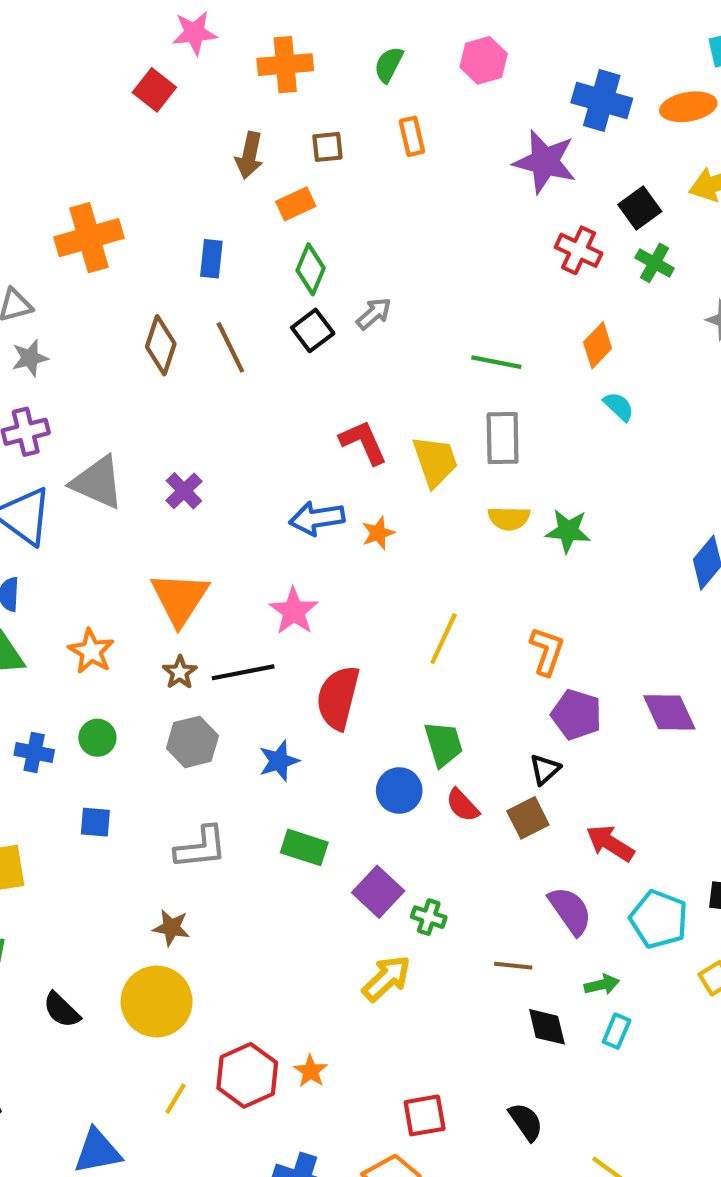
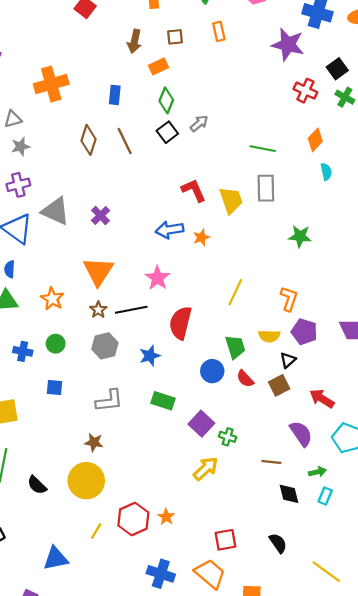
cyan semicircle: (619, 406) -> (326, 172), turned 35
yellow semicircle: (509, 518) -> (269, 336), moved

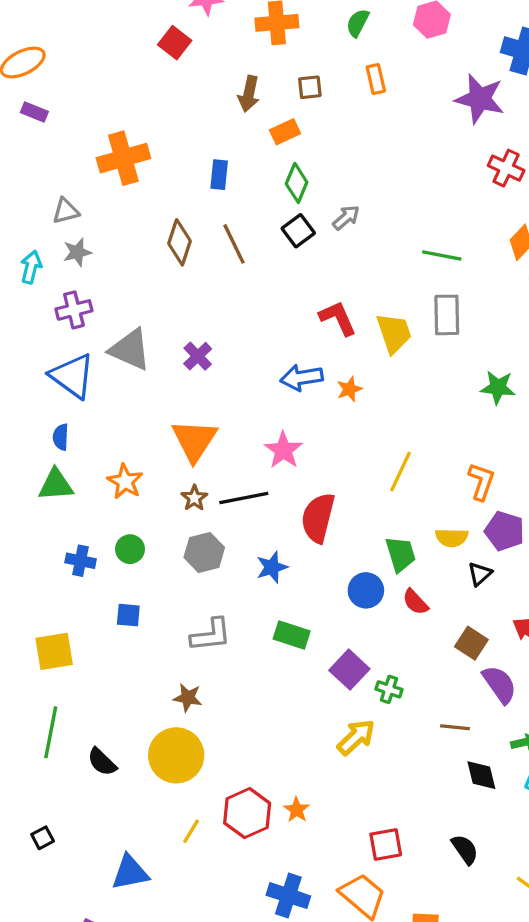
brown square: (279, 385) -> (471, 643), moved, turned -30

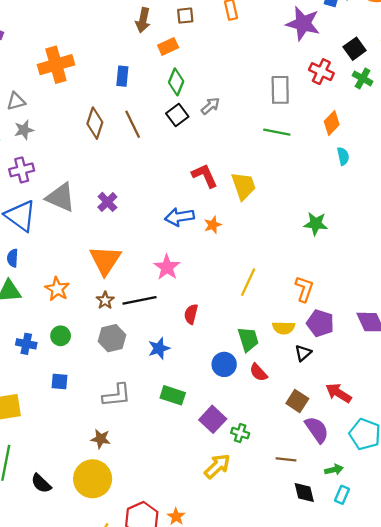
gray rectangle: (447, 315) -> (280, 90), moved
red semicircle: (318, 518) -> (191, 314), size x0.6

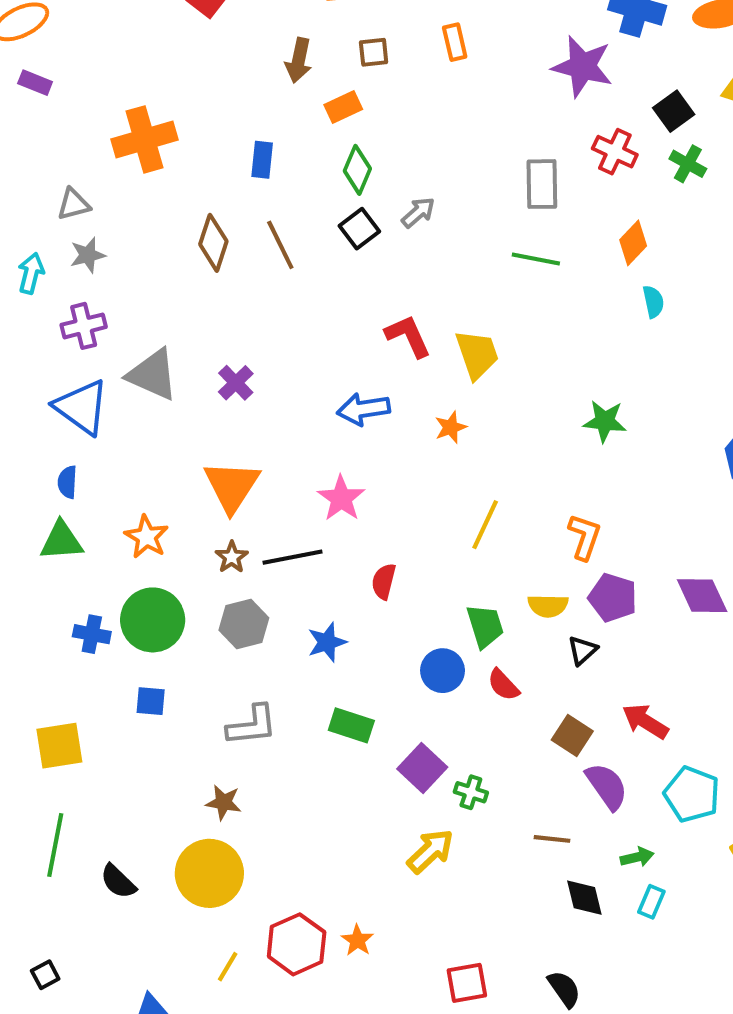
orange star: (213, 225) -> (451, 427), moved
green circle: (61, 336) -> (153, 620), size x1.8

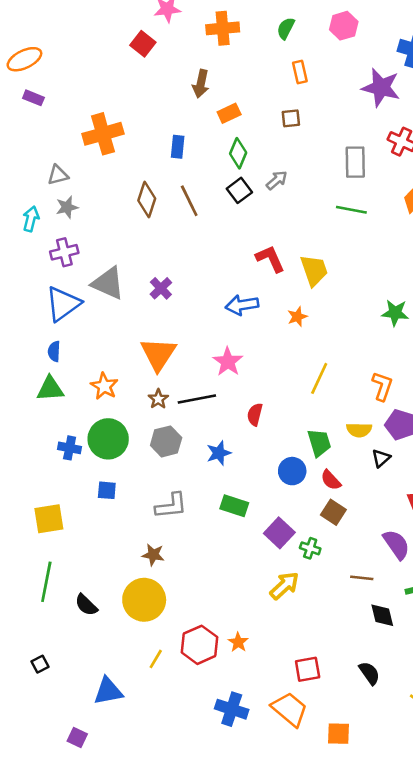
brown square: (374, 52) -> (291, 118), moved
blue triangle: (82, 407) -> (63, 304), turned 48
brown square: (572, 736) -> (333, 512), moved

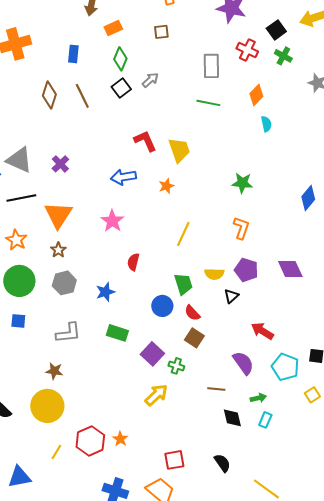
orange L-shape: (382, 386) -> (241, 228), moved
black line: (197, 399) -> (21, 198), moved

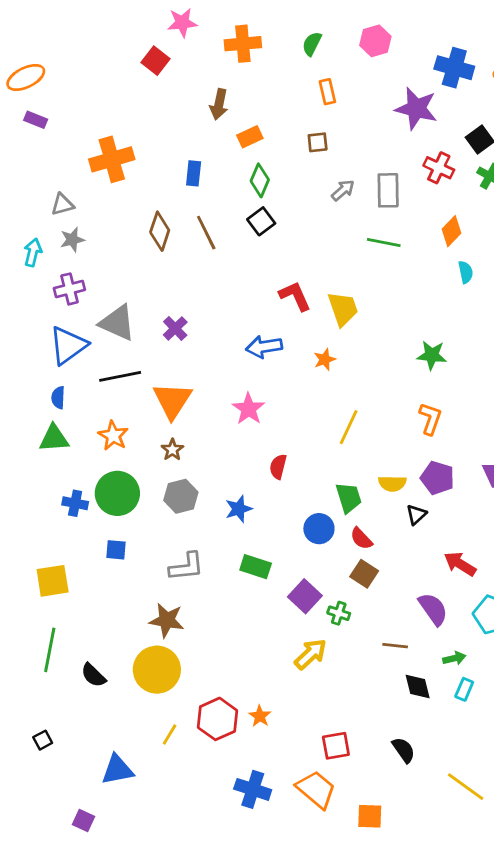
gray arrow: (150, 80) -> (343, 190), moved
brown star: (54, 371) -> (167, 620), size x1.4

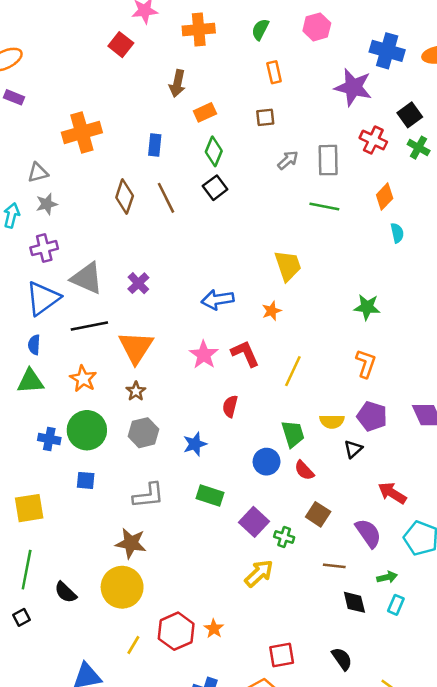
red L-shape: (295, 296) -> (245, 354), moved
brown square: (364, 574) -> (318, 514), moved
black square: (43, 740) -> (22, 617), moved

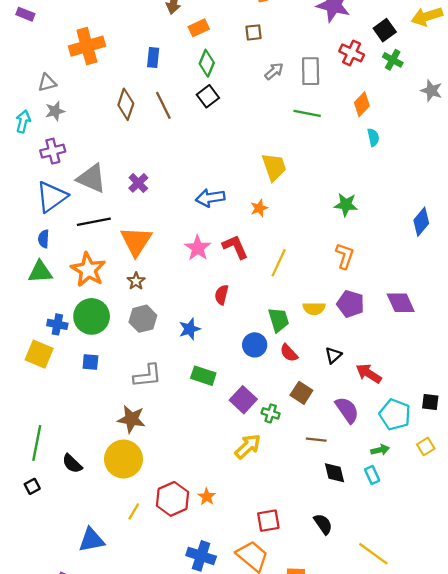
orange star: (83, 379) -> (88, 270), size x1.4
black triangle: (353, 449) -> (333, 355), moved
yellow square: (29, 508) -> (39, 354), moved, turned 32
green arrow: (387, 577) -> (380, 450), moved
cyan rectangle: (396, 605) -> (372, 475), turned -48

